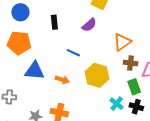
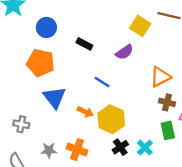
black rectangle: (54, 22) -> (84, 44), turned -64
blue triangle: (35, 71) -> (54, 98), turned 40
yellow hexagon: (97, 75) -> (111, 119), moved
black cross: (136, 107) -> (120, 147), moved, turned 32

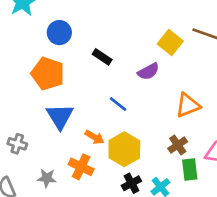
brown cross: (167, 102) -> (178, 145), moved, turned 35
orange cross: (77, 150) -> (81, 167), moved

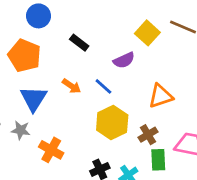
blue line: (118, 104) -> (103, 86), moved
orange arrow: (95, 137) -> (72, 86), moved
yellow hexagon: (124, 149) -> (112, 123), moved
gray star: (47, 178) -> (21, 130), moved

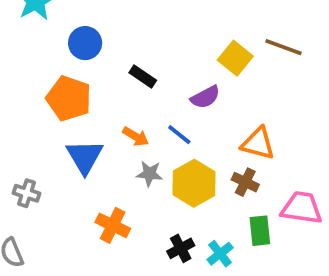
orange triangle: (161, 96) -> (258, 143), turned 36
gray star: (21, 130) -> (149, 174), moved
brown cross: (148, 135) -> (245, 182), moved, turned -30

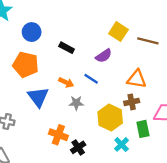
brown line: (284, 47) -> (148, 41), moved
brown cross: (245, 182) -> (132, 102), turned -32
yellow hexagon: (194, 183) -> (110, 118), moved
black cross: (181, 248) -> (78, 147), moved

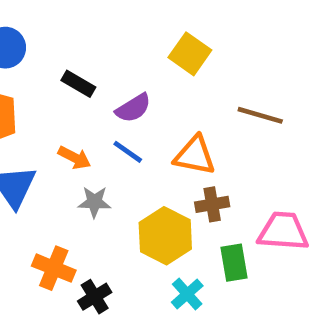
brown line: (148, 41) -> (260, 115), moved
purple semicircle: (104, 56) -> (133, 108), moved
orange triangle: (137, 79) -> (195, 156), moved

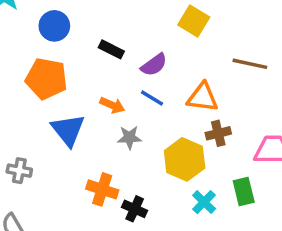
green rectangle: (234, 263) -> (244, 191), moved
black cross: (95, 297) -> (135, 209), turned -30

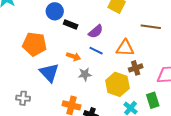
blue circle: (54, 26) -> (55, 11), moved

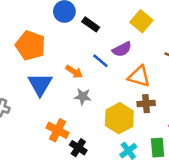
black rectangle: (71, 24) -> (91, 24), moved
purple semicircle: (96, 31) -> (122, 49), moved
blue line: (96, 51) -> (100, 61), moved

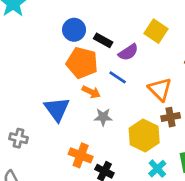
orange pentagon: (30, 45) -> (82, 63), moved
purple semicircle: (122, 49) -> (128, 52), moved
orange triangle: (139, 76) -> (160, 89), turned 35

